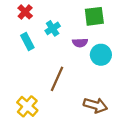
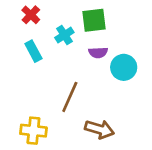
green square: (94, 16) -> (94, 20), moved
brown arrow: (95, 105) -> (99, 129), moved
yellow cross: (27, 106) -> (33, 131), turned -35

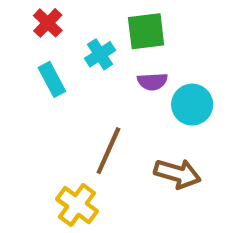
brown arrow: (99, 129) -> (177, 174), moved
yellow cross: (33, 131) -> (77, 205), moved, turned 30

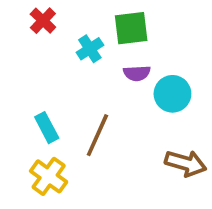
cyan rectangle: (52, 79) -> (47, 128), moved
brown arrow: (177, 174) -> (186, 163), moved
yellow cross: (77, 205) -> (49, 176), moved

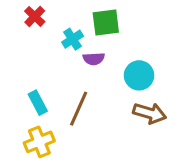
purple semicircle: (137, 73) -> (94, 59), moved
brown arrow: (186, 163) -> (150, 113), moved
yellow cross: (49, 176) -> (39, 142), turned 32

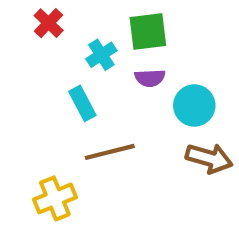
purple semicircle: (94, 59) -> (150, 78), moved
cyan rectangle: (38, 103) -> (82, 103), moved
brown line: (79, 109) -> (110, 152), turned 52

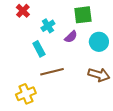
green square: (148, 32) -> (83, 15), moved
purple semicircle: (150, 78) -> (71, 37), turned -40
cyan circle: (194, 105) -> (99, 42), moved

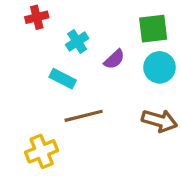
red cross: (23, 11) -> (37, 17), turned 32
green square: (83, 15) -> (153, 29), moved
cyan rectangle: (39, 49) -> (63, 79), turned -35

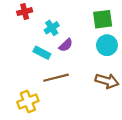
purple semicircle: (114, 59) -> (66, 45), moved

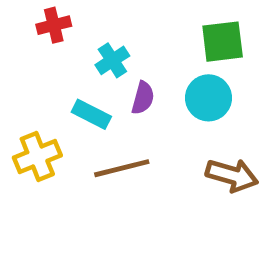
purple semicircle: (66, 45) -> (143, 98), turned -32
cyan circle: (107, 45) -> (209, 98), moved
yellow cross: (28, 101) -> (37, 156), moved

